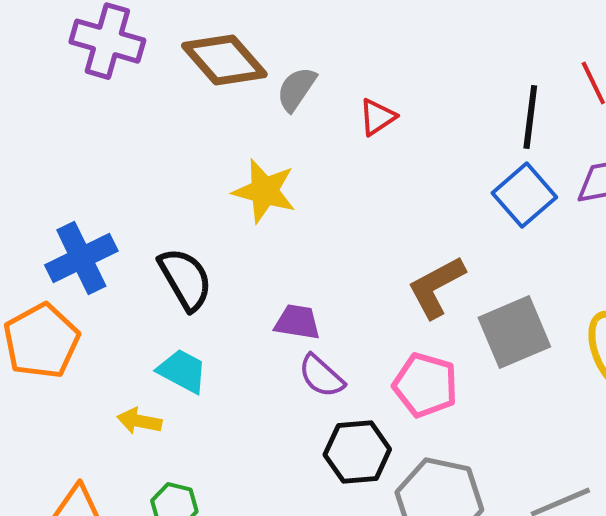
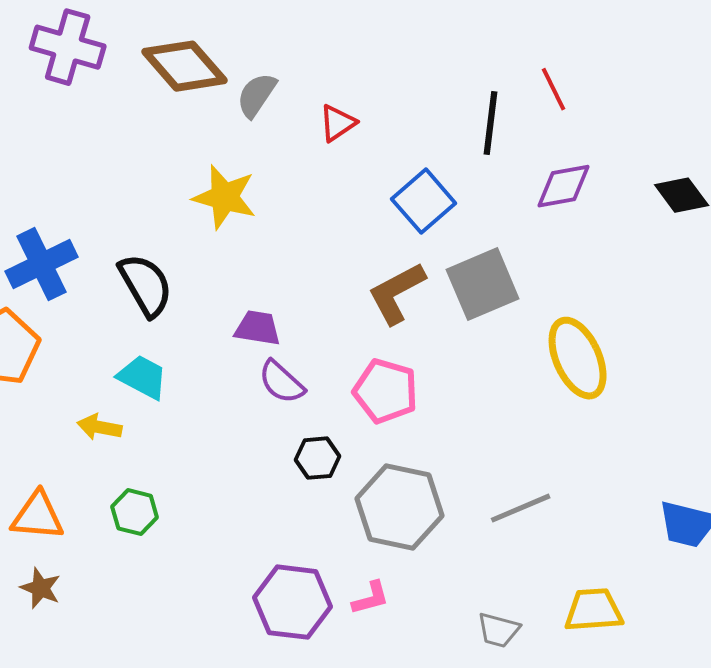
blue square: (524, 195) -> (424, 201), moved
gray square: (514, 332) -> (483, 284), moved
black hexagon: (357, 452) -> (318, 458), size x0.7

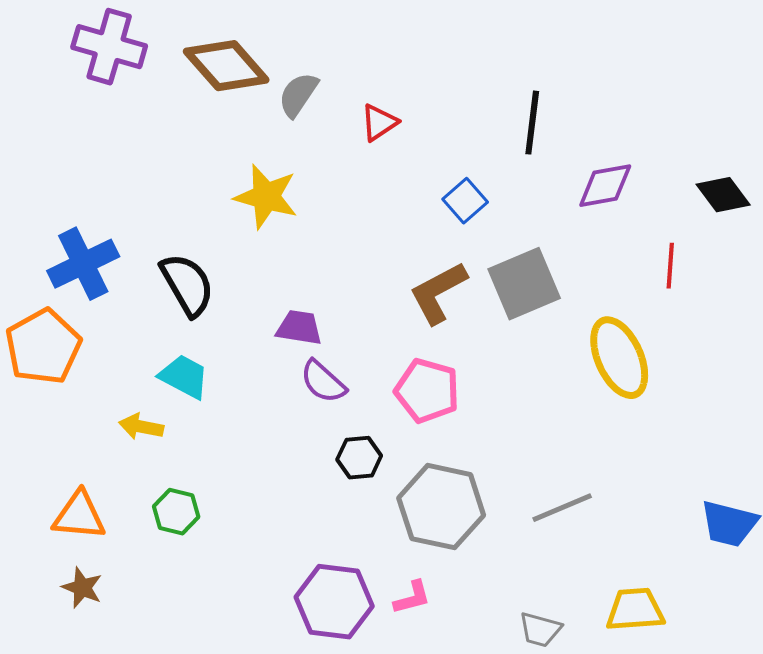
red line: (554, 89) -> (670, 266), moved, turned 30
blue square: (424, 201) -> (465, 201), size x0.7

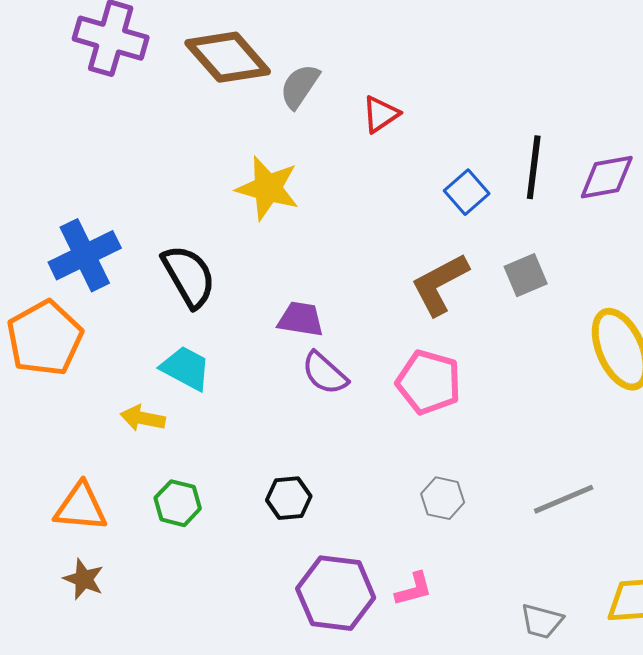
black line: (532, 123) -> (534, 167), moved
gray square: (524, 284) -> (526, 275), size x0.6
black hexagon: (359, 458) -> (289, 498), moved
gray hexagon: (441, 507) -> (443, 498), size x0.5

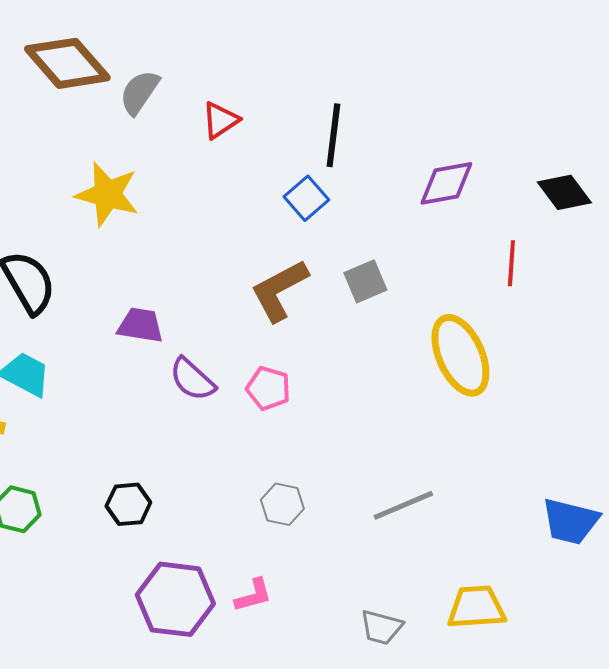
black line: (534, 167) -> (333, 135), moved
purple semicircle: (325, 373) -> (192, 379), moved
pink pentagon: (429, 382) -> (268, 388), size x0.7

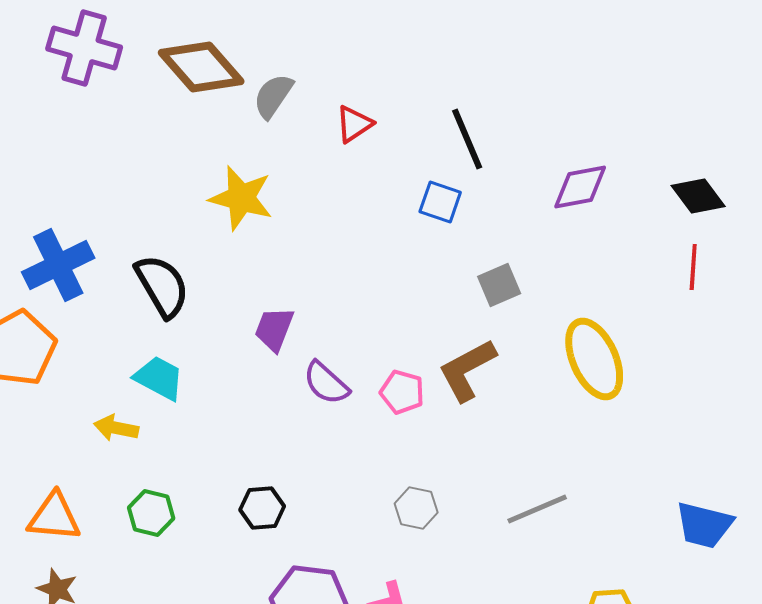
black line: (333, 135) -> (467, 139), turned -30
blue square: (306, 198) -> (440, 202), turned -30
red line: (511, 263) -> (693, 267), moved
brown L-shape: (279, 290) -> (467, 370), moved
purple trapezoid: (140, 325) -> (274, 329), turned -78

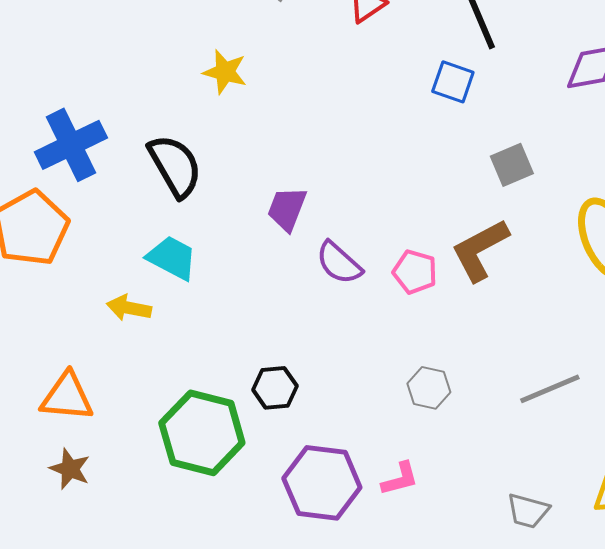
yellow star: (241, 198) -> (225, 72), moved, size x0.7
green hexagon: (151, 513) -> (202, 433), moved, size x1.8

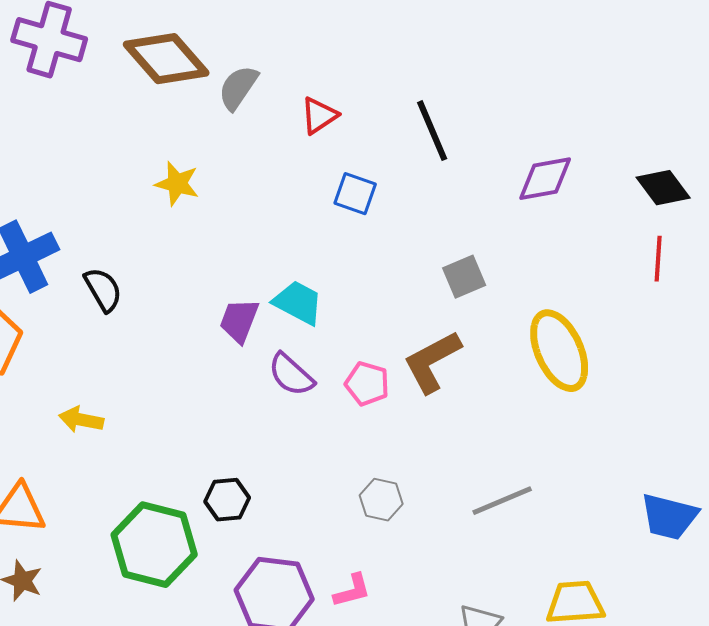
blue square: (453, 82) -> (355, 194), moved
black semicircle: (175, 166) -> (103, 290), moved, size x0.7
cyan trapezoid: (172, 258) -> (298, 303), moved

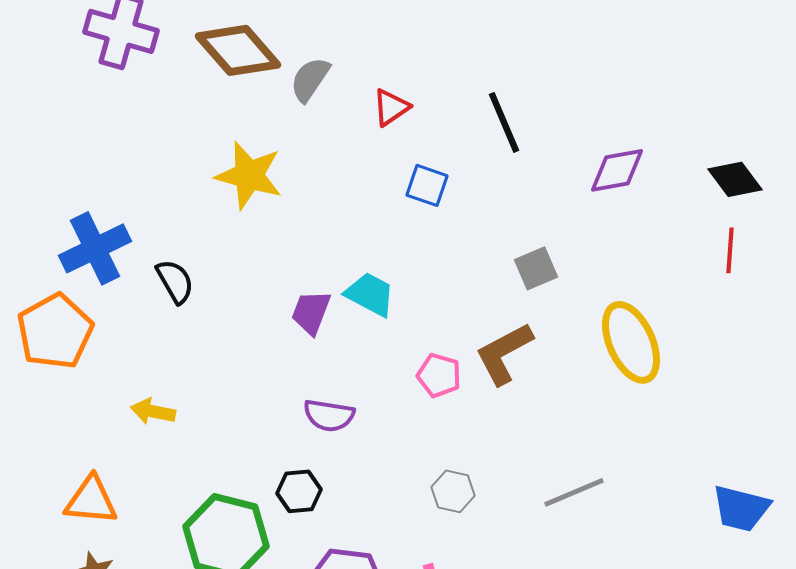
yellow star: (177, 184) -> (249, 175), size x1.5
purple semicircle: (291, 375) -> (329, 415), moved, turned -33

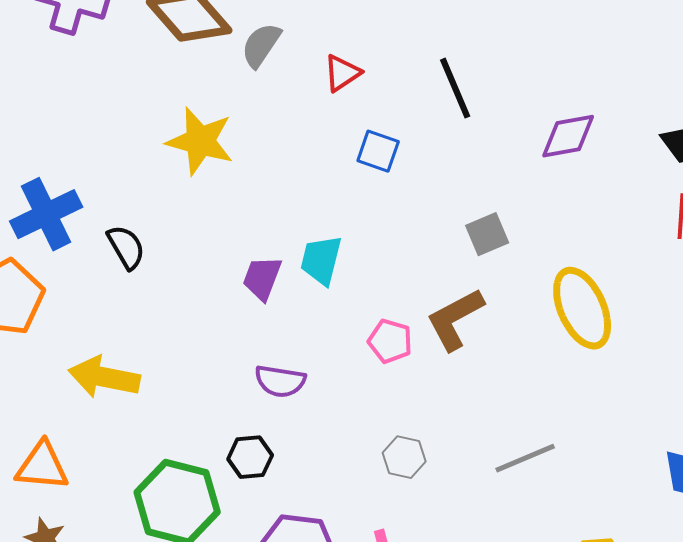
cyan trapezoid: (370, 294) -> (321, 260), turned -104
yellow arrow: (153, 411) -> (104, 377), size x1.6

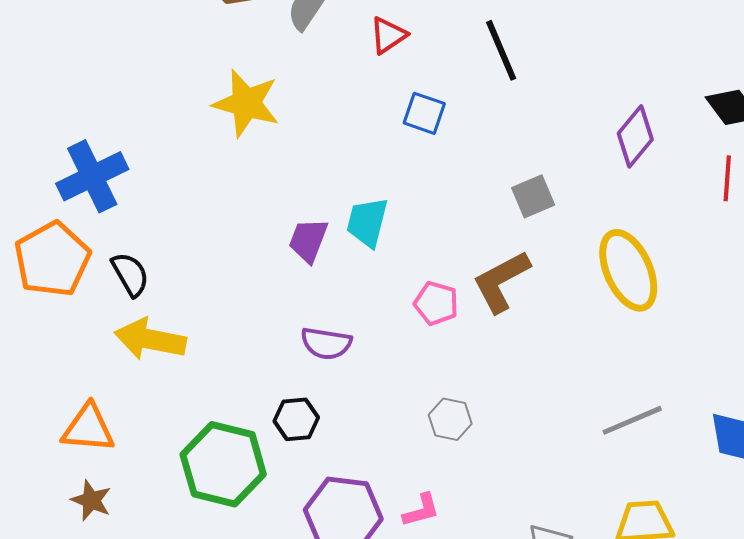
purple diamond: (568, 136) -> (635, 136), moved, turned -40
black semicircle: (126, 247) -> (130, 274), moved
gray line: (525, 458) -> (632, 420), moved

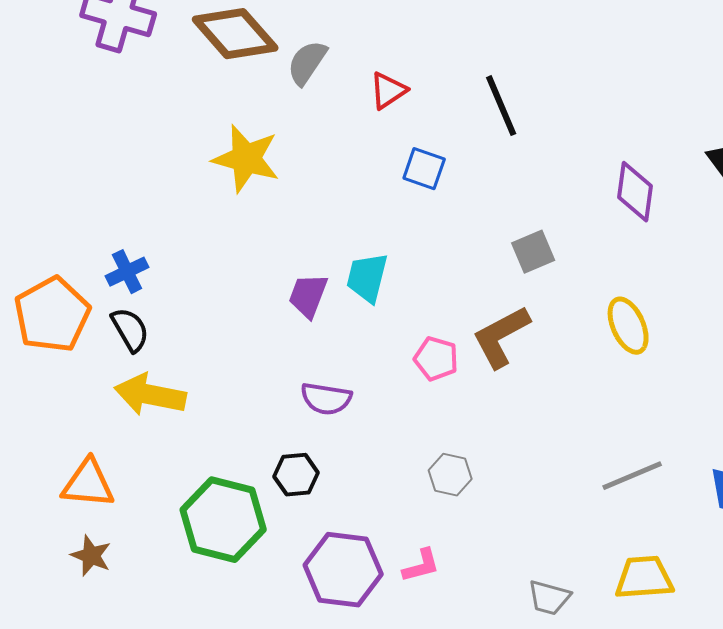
purple diamond: (635, 136) -> (635, 192), turned -32
blue cross: (92, 176) -> (127, 272), moved, size x0.6
yellow ellipse: (628, 270) -> (628, 326), size x0.7

